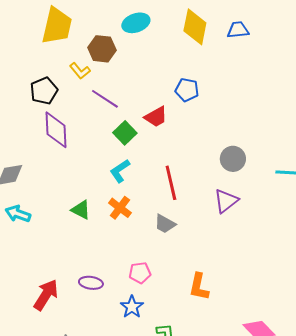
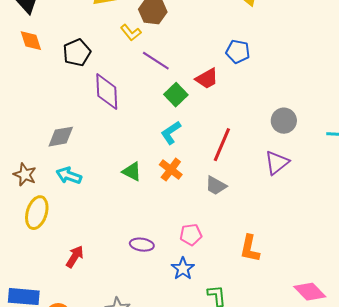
black pentagon: (44, 91) -> (77, 53), moved
red line: (171, 183) -> (222, 145), turned 36
red arrow: (46, 295) -> (75, 257), moved, size x0.7

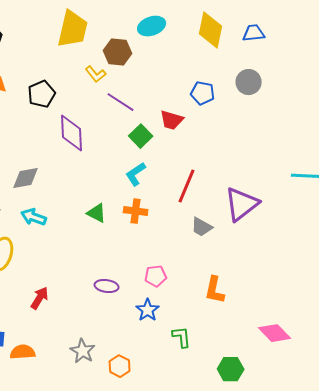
red trapezoid: (207, 79) -> (172, 120), turned 45
gray circle: (284, 121) -> (249, 82), moved
purple triangle: (277, 163) -> (242, 204), size x1.4
orange cross: (171, 170) -> (136, 211), turned -30
gray trapezoid: (216, 186) -> (202, 227), moved

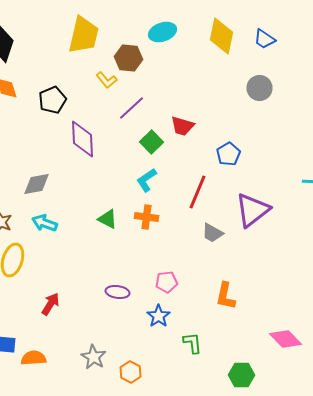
blue trapezoid: (254, 33) -> (264, 39), turned -140
blue pentagon: (203, 93) -> (228, 154), moved, turned 30
purple line: (121, 102) -> (132, 108), turned -76

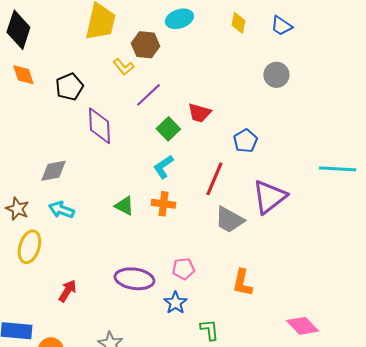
yellow diamond: (222, 36) -> (238, 23), size x0.6
gray trapezoid: (212, 233) -> (229, 220), size x1.4
purple ellipse: (118, 292) -> (134, 279), size x1.6

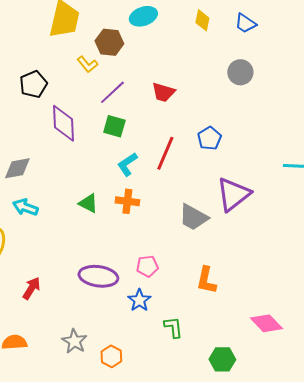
red trapezoid: (199, 113) -> (163, 92), moved
green square: (168, 129) -> (114, 126), moved, turned -30
red line: (214, 179) -> (165, 153), moved

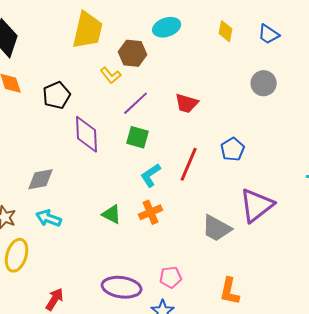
orange cross: (127, 201) -> (151, 212), turned -30

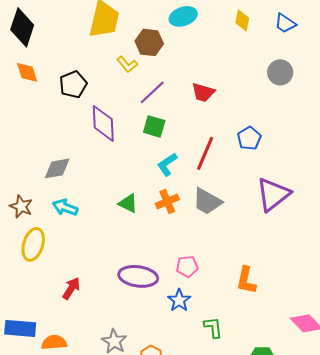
gray trapezoid: (217, 228) -> (207, 201), moved

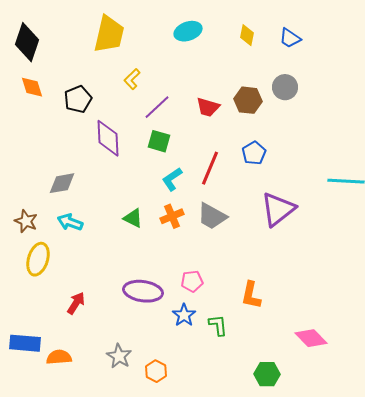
brown hexagon: (149, 42) -> (248, 100), moved
yellow L-shape: (127, 64) -> (132, 79), turned 85
green L-shape: (213, 327) -> (218, 325), moved

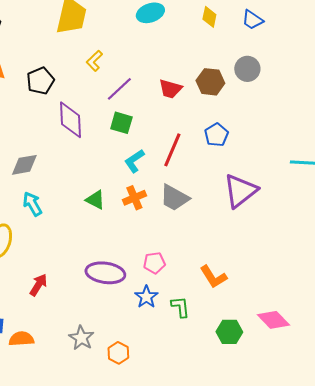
cyan arrow: (70, 222) -> (32, 204), turned 40
orange L-shape: (251, 295) -> (213, 277), turned -44
green hexagon: (267, 374) -> (229, 332), moved

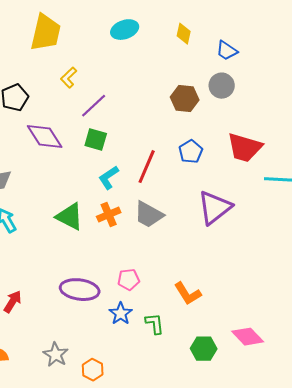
blue trapezoid: (252, 20) -> (227, 51), moved
red trapezoid: (170, 89) -> (245, 148), moved, size x1.5
purple diamond: (70, 120) -> (45, 137), turned -30
green triangle: (95, 200) -> (70, 217), size x1.4

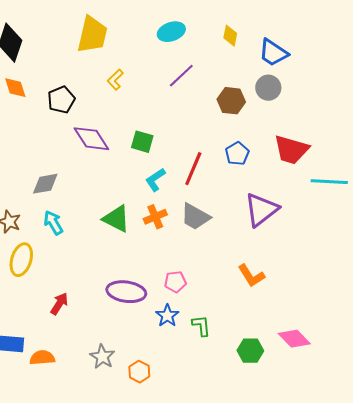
blue trapezoid: (227, 51) -> (273, 53), size x1.4
purple line: (94, 106) -> (181, 76), moved
orange L-shape: (188, 294) -> (251, 276), moved

